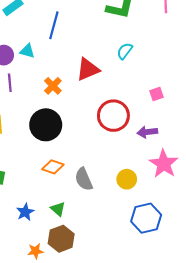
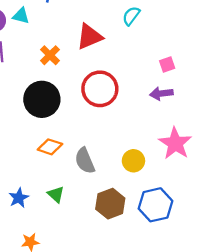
red circle: (113, 116) -> (100, 89), moved
purple arrow: (147, 132) -> (161, 93), moved
brown hexagon: (61, 239) -> (110, 204), moved

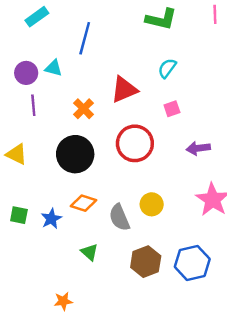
pink square: (167, 65) -> (172, 109), moved
yellow circle: (133, 161) -> (152, 204), moved
blue star: (19, 198) -> (51, 219), moved

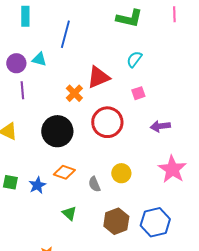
cyan rectangle: (37, 17) -> (25, 16), turned -54
orange cross: (84, 109) -> (74, 93), moved
gray semicircle: (119, 217) -> (94, 184), size x0.7

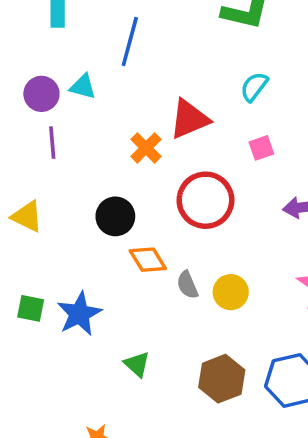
black circle: (57, 131) -> (115, 216), size x0.7
orange diamond: (64, 172) -> (148, 260), moved, turned 40
gray semicircle: (94, 184) -> (187, 285), moved
blue star: (37, 185) -> (79, 314), size x1.4

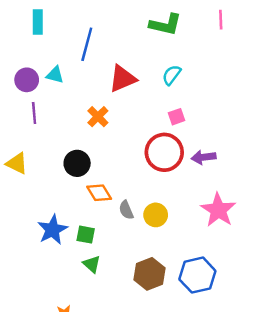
red triangle: (189, 119) -> (122, 79), moved
red circle: (205, 200) -> (164, 152), moved
green square: (31, 308) -> (86, 235), moved

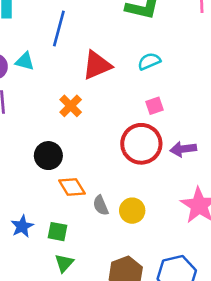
cyan semicircle: (172, 75) -> (149, 61), turned 30
blue star: (52, 230) -> (22, 226), size x0.7
green triangle: (92, 264) -> (64, 263), turned 30

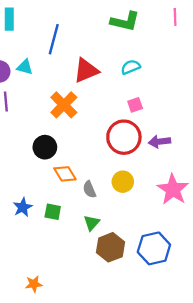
orange cross: (71, 106) -> (64, 105), size x1.4
yellow circle: (132, 211) -> (123, 182), moved
green triangle: (64, 263) -> (92, 223), moved

